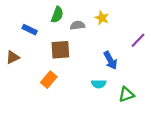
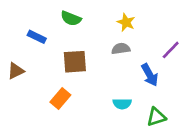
green semicircle: (57, 15) -> (71, 18), turned 91
gray semicircle: (77, 25) -> (121, 49), moved
blue arrow: (110, 60) -> (150, 75), moved

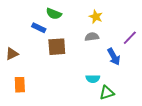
blue rectangle: (37, 37) -> (39, 28), moved
orange rectangle: (60, 98) -> (20, 85), moved, turned -42
green triangle: (156, 117) -> (107, 93), moved

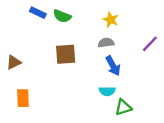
blue rectangle: (39, 28) -> (38, 13), moved
blue arrow: (114, 57) -> (113, 66), moved

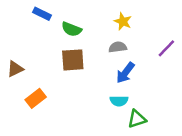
green semicircle: (62, 16) -> (72, 29), moved
blue arrow: (113, 66) -> (125, 73), turned 66
orange rectangle: (23, 98) -> (36, 98), moved, turned 54

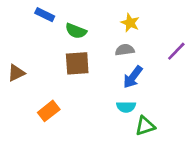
orange rectangle: (36, 98) -> (49, 111), moved

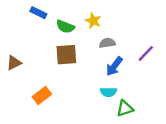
yellow star: (130, 23) -> (93, 21), moved
purple line: (176, 51) -> (146, 53), moved

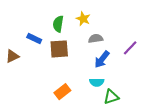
blue rectangle: (38, 13) -> (34, 39), moved
green semicircle: (65, 27) -> (58, 24), turned 77
orange rectangle: (42, 96) -> (62, 92), moved

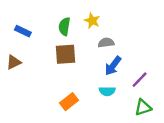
blue rectangle: (34, 39) -> (23, 31), moved
purple line: (130, 48) -> (140, 80), moved
green triangle: (111, 97) -> (143, 107), moved

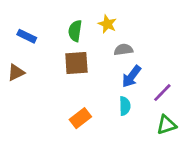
cyan semicircle: (107, 91) -> (125, 106), turned -91

